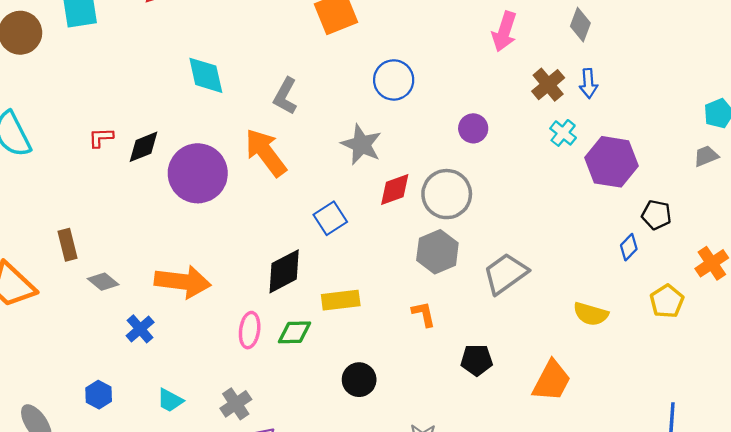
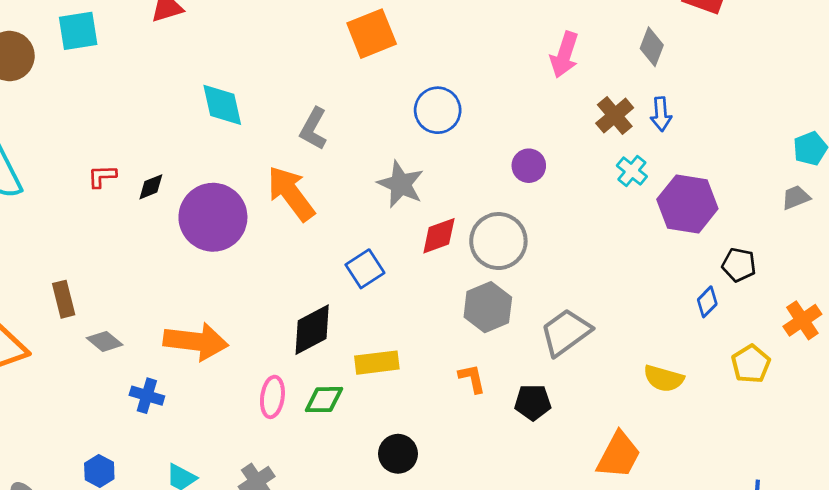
black diamond: (144, 147) -> (151, 187), size x0.7
blue cross: (140, 329) -> (147, 396), turned -32
black pentagon: (477, 360) -> (533, 402), moved

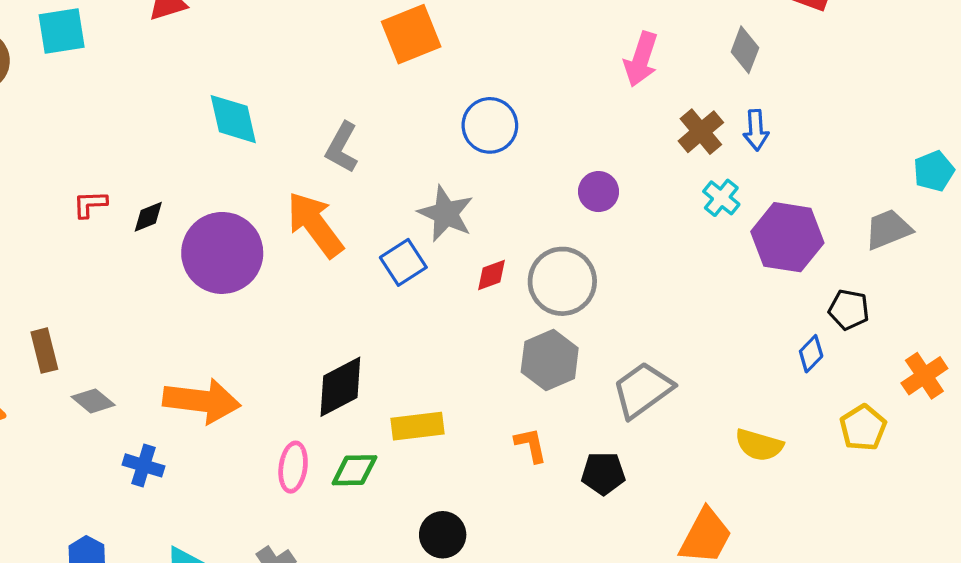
gray trapezoid: (796, 197) -> (888, 229), moved, size x1.4
red diamond: (439, 236) -> (491, 275), size x0.7
blue square: (365, 269) -> (403, 262), moved

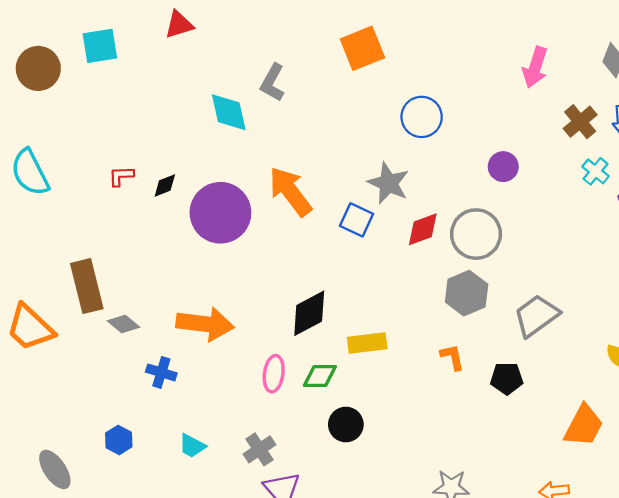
gray L-shape: (342, 147) -> (273, 83), moved
blue square: (403, 262) -> (357, 220), turned -32
red diamond: (491, 275) -> (423, 229), size x1.4
brown rectangle: (44, 351) -> (87, 286), size x1.6
black circle: (443, 535) -> (346, 425), moved

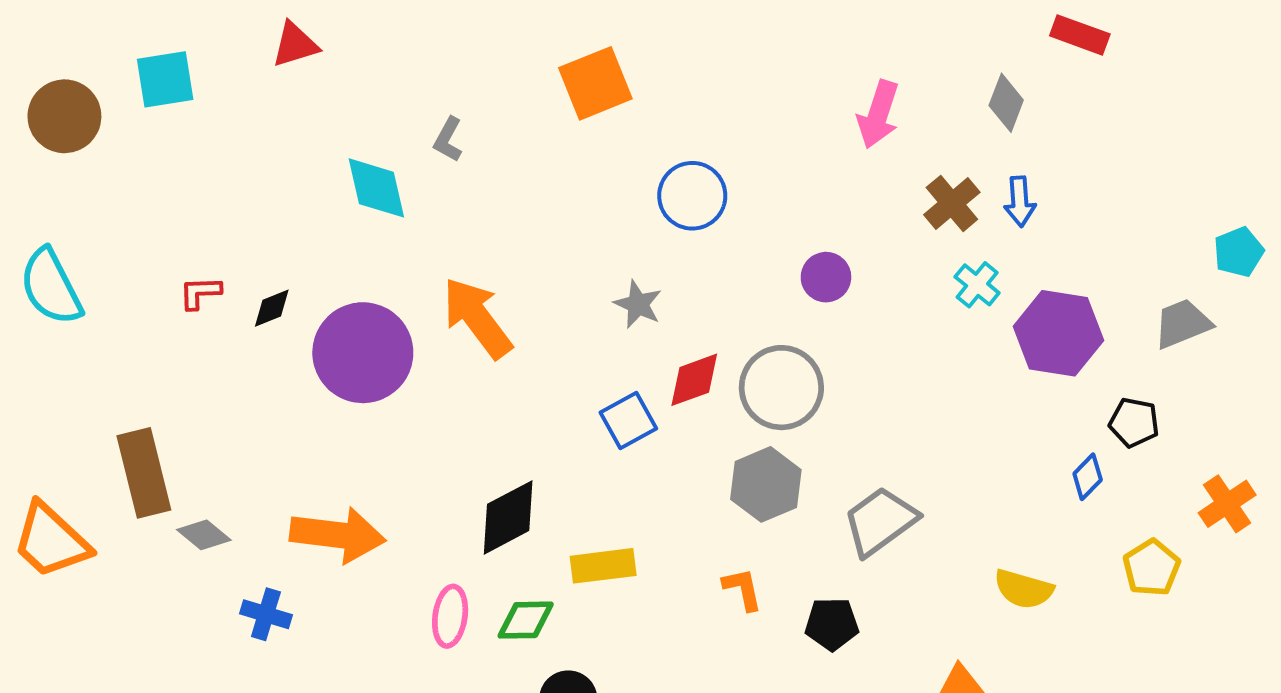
gray L-shape: (273, 83) -> (448, 140), size x0.7
gray star: (388, 183) -> (638, 304), size x0.7
blue square: (357, 220) -> (628, 421), moved, turned 36

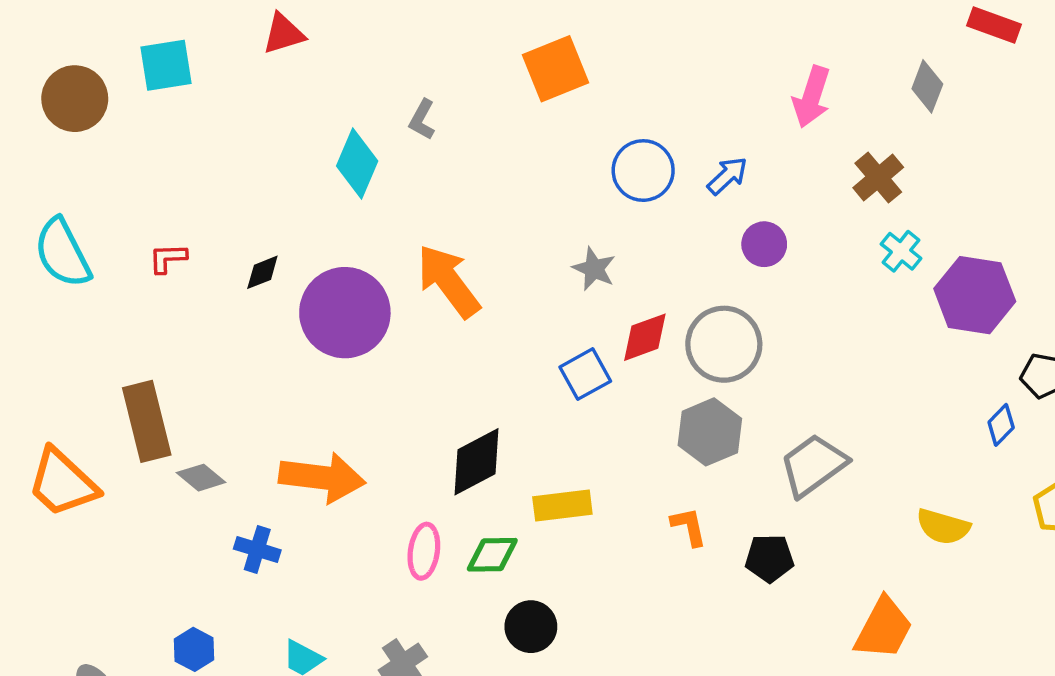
cyan diamond: (376, 188) -> (357, 163), turned 36
blue arrow: (1020, 202) -> (727, 176), moved, turned -129
red L-shape: (200, 293) -> (168, 258), moved

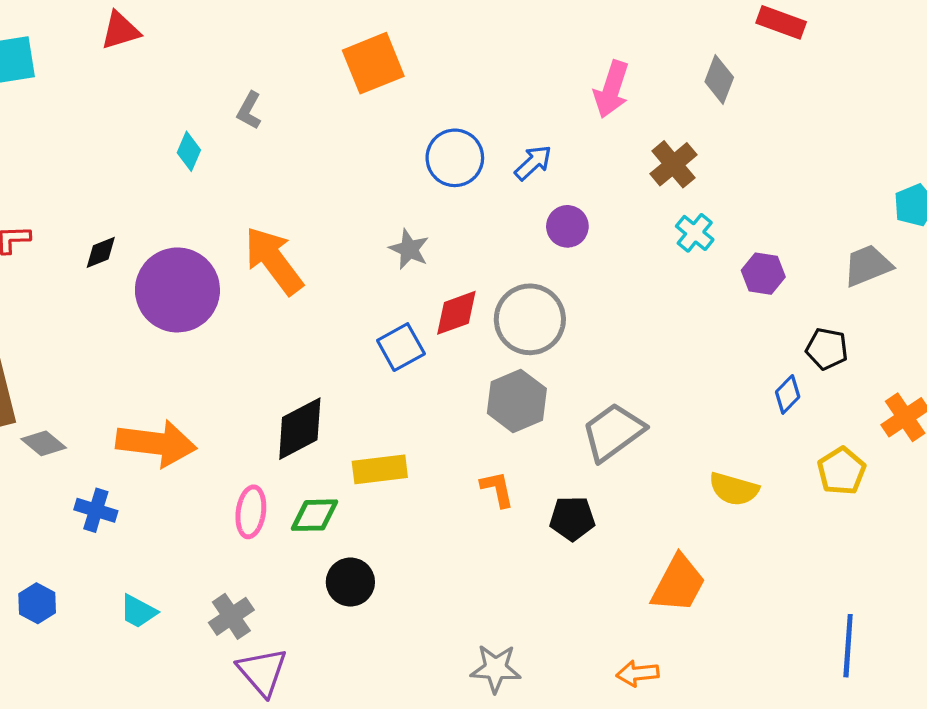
cyan diamond: (357, 163) -> (189, 151), size x0.6
purple hexagon: (975, 295) -> (763, 274), size x0.6

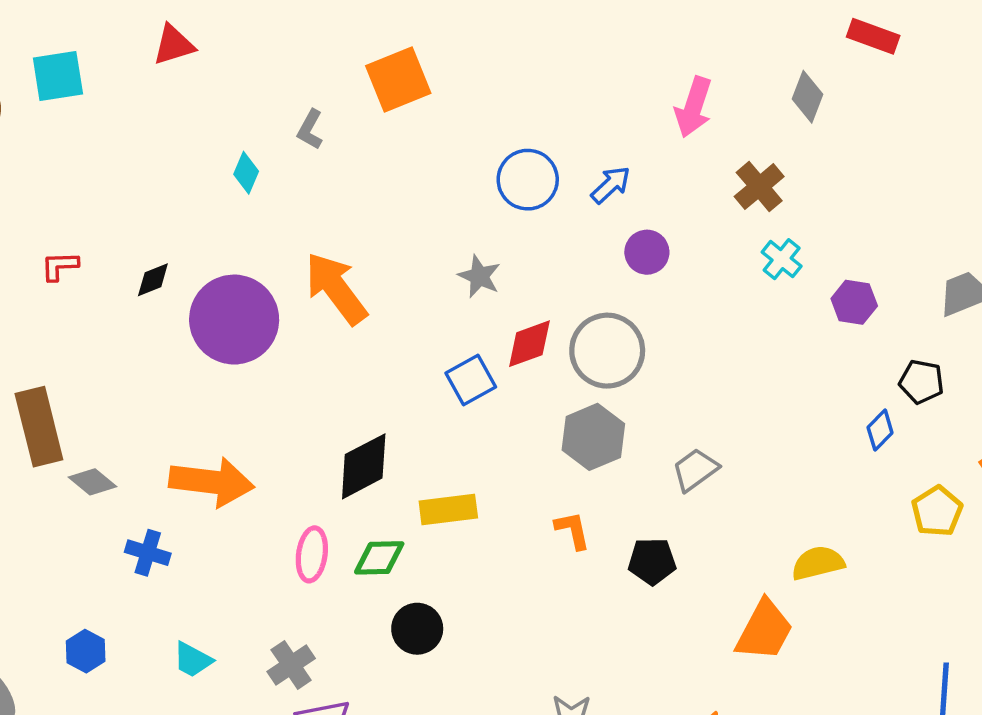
orange square: (373, 63) -> (398, 79), moved
gray trapezoid: (613, 432) -> (695, 470), size x0.7
yellow semicircle: (734, 489) -> (818, 563), moved, turned 150

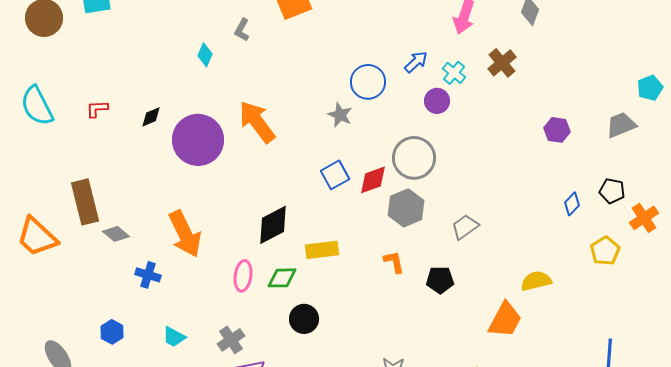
blue circle: (528, 180) -> (368, 82), moved
cyan cross: (782, 259) -> (454, 73), moved
red diamond: (529, 344) -> (373, 180), moved
black pentagon: (921, 382) -> (612, 191), moved
orange arrow: (212, 482) -> (185, 234), turned 57

